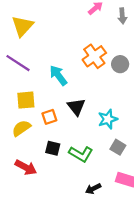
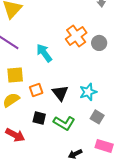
black triangle: (76, 107) -> (60, 93), moved

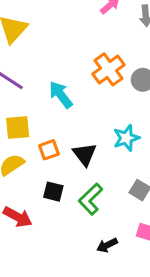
cyan star: (88, 92) -> (126, 138), moved
green L-shape: (64, 123) -> (91, 199), turned 105

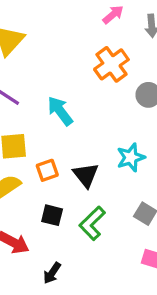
orange cross: (109, 69) -> (111, 64), moved
black arrow: (107, 245) -> (52, 273), moved, turned -30

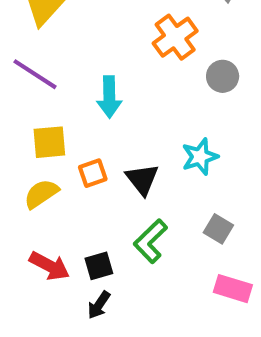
cyan arrow: (60, 111) -> (109, 97), turned -144
black square: (52, 215) -> (99, 266), moved, turned -30

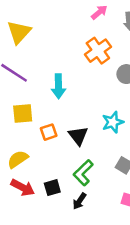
yellow semicircle: (41, 194) -> (18, 159), moved
black arrow: (99, 305) -> (79, 201), moved

